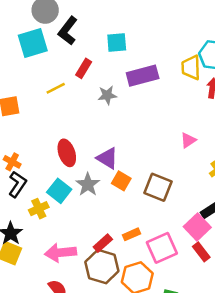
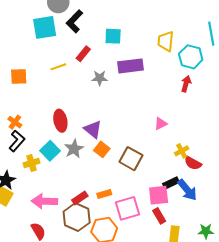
yellow trapezoid: (191, 68) -> (166, 41), moved
pink square: (197, 227) -> (159, 195), turned 30

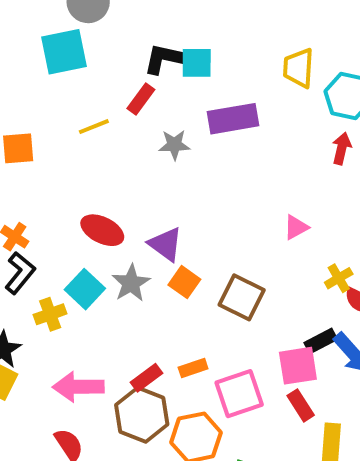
black L-shape: (74, 21) -> (166, 59), moved, turned 60
red ellipse: (60, 121) -> (102, 230), turned -50

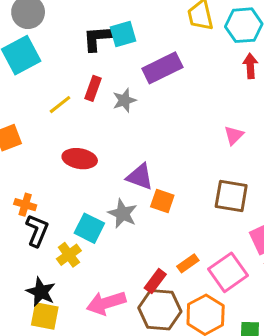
red rectangle: (141, 99) -> (93, 88), moved
red ellipse: (102, 230) -> (80, 159), moved
brown square: (242, 297) -> (231, 196), moved

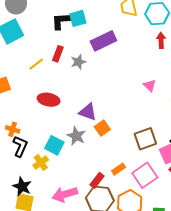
pink triangle: (234, 135) -> (150, 86), turned -32
brown square: (231, 196) -> (145, 139), moved, turned -30
orange square: (162, 201) -> (102, 128), turned 35

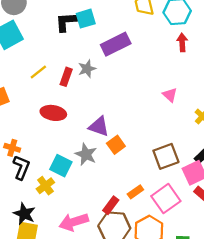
red rectangle: (58, 54) -> (66, 77), moved

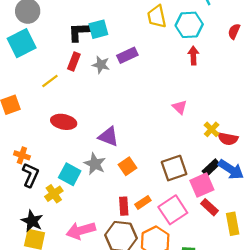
purple rectangle: (116, 44) -> (127, 55), size x0.7
gray star: (87, 69) -> (101, 65), moved, turned 30
red rectangle: (66, 77) -> (74, 61), moved
orange square: (116, 145) -> (128, 166), moved
red rectangle: (111, 205) -> (124, 206), moved, turned -42

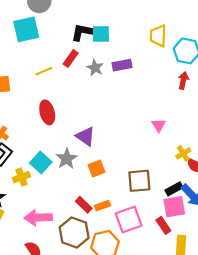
red ellipse: (64, 122) -> (47, 112), turned 50
pink square: (202, 185) -> (174, 207), moved
red rectangle: (124, 206) -> (84, 205), turned -56

